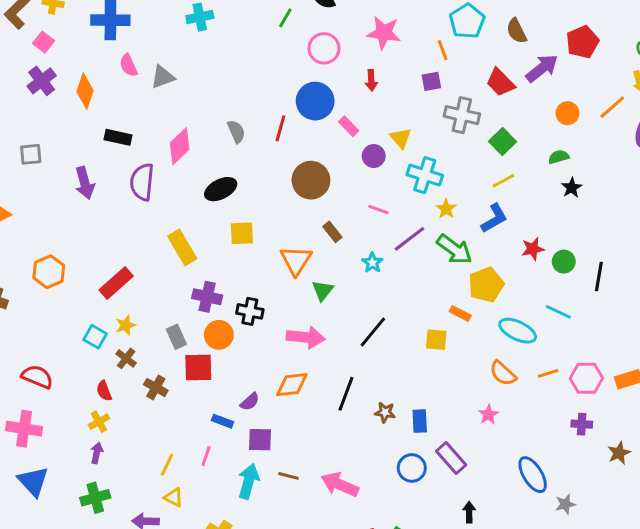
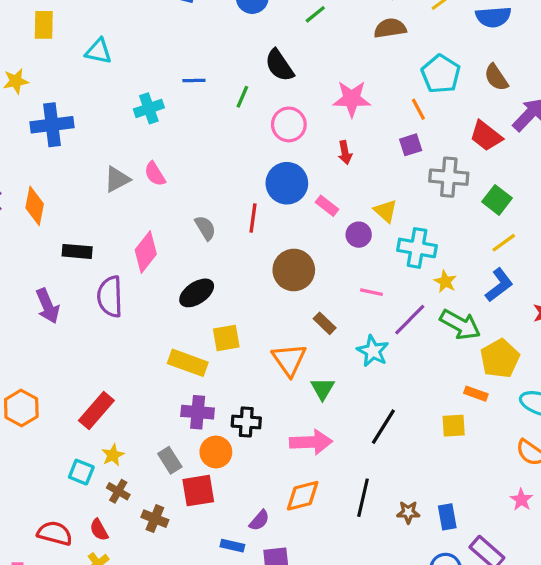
pink semicircle: (128, 65) -> (155, 174), moved
yellow rectangle: (182, 247) -> (188, 363), moved, turned -32
cyan star: (372, 263) -> (373, 351), size x1.4
red semicircle: (37, 377) -> (55, 533), moved

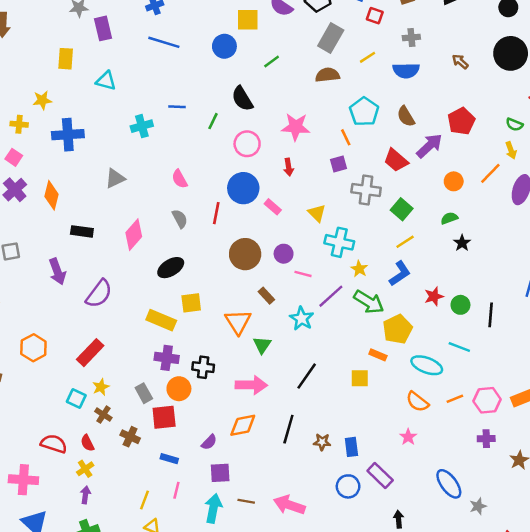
pink semicircle: (155, 174) -> (180, 179), moved
purple circle: (359, 235) -> (284, 254), moved
purple semicircle: (110, 297) -> (99, 294), moved, turned -144
blue rectangle: (232, 546) -> (169, 459), moved

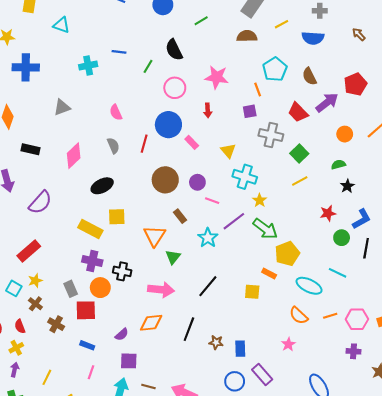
blue L-shape: (400, 274) -> (362, 219), moved
red star: (434, 296) -> (328, 213), moved
yellow line: (145, 500) -> (47, 377), moved

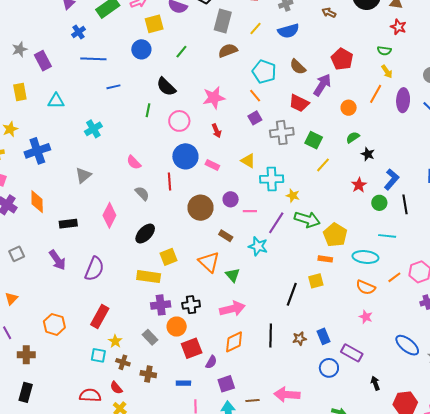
blue line: (119, 52) -> (113, 87), moved
black line: (208, 286) -> (292, 294), moved
red square: (86, 310) -> (192, 348), moved

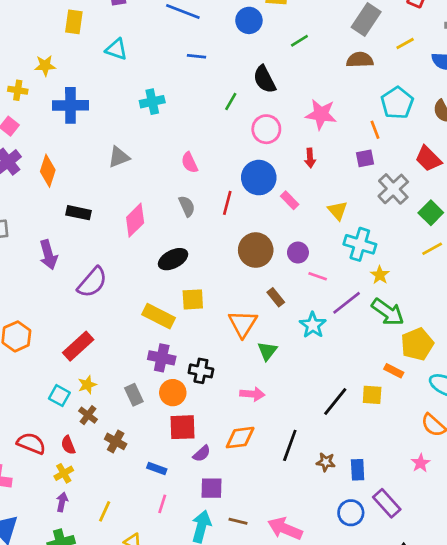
gray cross: (282, 133) -> (393, 189), turned 35
pink arrow: (232, 309) -> (252, 394), size x0.7

